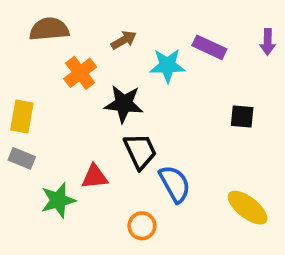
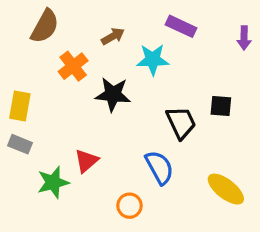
brown semicircle: (49, 29) -> (45, 26), turned 124
purple rectangle: (209, 47) -> (181, 26), moved
black trapezoid: (140, 151) -> (181, 123), moved
red triangle: (95, 177) -> (86, 161), turned -35

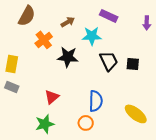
black trapezoid: (181, 123) -> (109, 61), moved
blue semicircle: (159, 167) -> (96, 101), turned 30
green star: (53, 182) -> (45, 124), moved
orange circle: (130, 206) -> (86, 123), moved

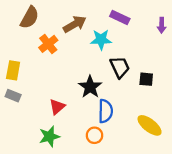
brown arrow: (68, 22) -> (75, 24), size x1.5
black star: (68, 57) -> (90, 87), moved, turned 30
black square: (133, 64) -> (146, 79), moved

